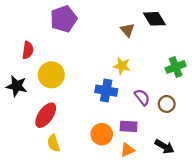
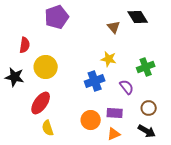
green cross: (176, 67) -> (146, 67), moved
blue cross: (106, 91) -> (95, 81), turned -30
brown circle: (167, 104) -> (149, 108), moved

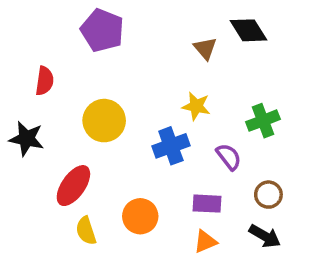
purple pentagon: (57, 17) -> (102, 30), turned -30
yellow circle: (46, 67) -> (104, 121), moved
orange circle: (91, 120) -> (140, 216), moved

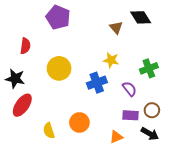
red ellipse: (73, 186) -> (22, 105), moved
purple rectangle: (207, 204) -> (130, 115), moved

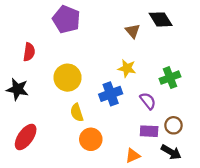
red ellipse: (22, 105) -> (26, 137), moved
yellow semicircle: (49, 131) -> (77, 113), moved

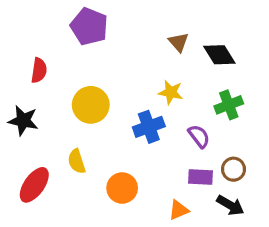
black diamond: (161, 19) -> (219, 55), moved
yellow semicircle: (77, 113) -> (77, 161), moved

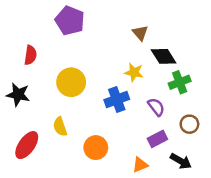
black diamond: (219, 55) -> (164, 56), moved
brown circle: (233, 169) -> (189, 124), moved
purple rectangle: (201, 177) -> (157, 139), turned -30

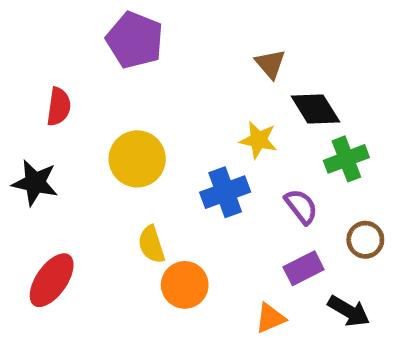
yellow semicircle: (60, 127) -> (151, 244), moved

